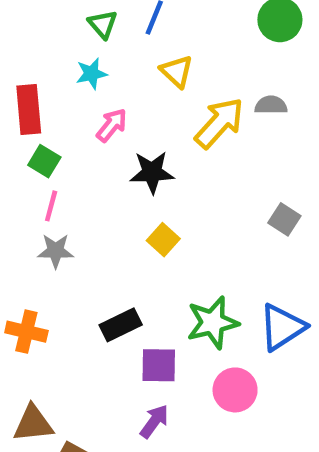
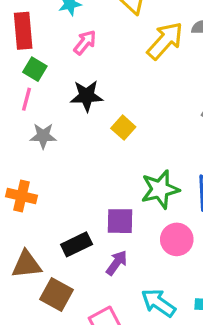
black star: (152, 172) -> (87, 96), moved
pink line: (51, 206) -> (27, 99), moved
black rectangle: (121, 325) -> (77, 244), moved

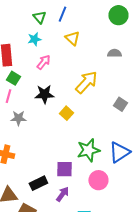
yellow arrow: (165, 41) -> (86, 82), moved

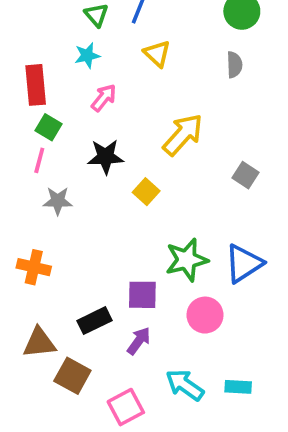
gray semicircle: (114, 53) -> (234, 65), moved, turned 88

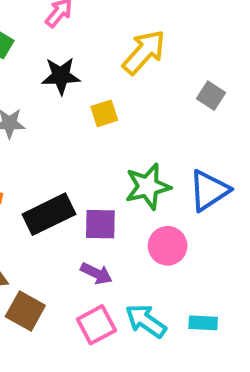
yellow square: (146, 192) -> (104, 113), turned 30
black rectangle: (95, 321) -> (49, 214), moved, size x1.4
purple arrow: (139, 341) -> (96, 273), turned 80
pink square: (126, 407) -> (96, 325), moved

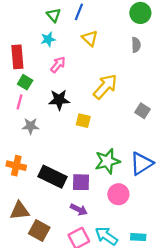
yellow square: (104, 113) -> (83, 121), turned 32
black rectangle: (49, 214) -> (52, 177), turned 52

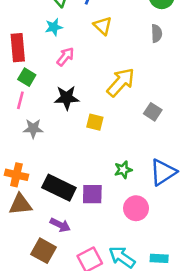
gray square: (143, 111) -> (153, 112), moved
green star: (107, 161) -> (123, 170), size x0.6
purple arrow: (79, 210) -> (60, 225), moved
brown triangle: (20, 211) -> (20, 204), moved

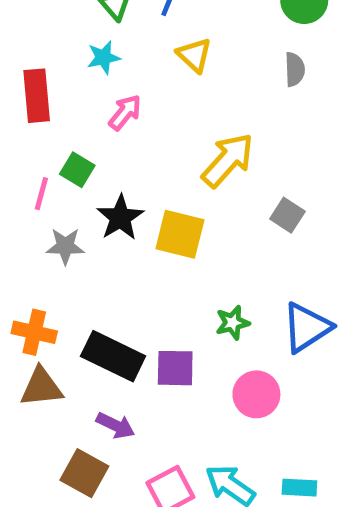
green square: (27, 77) -> (77, 170), moved
black star: (67, 98) -> (120, 218), moved, turned -30
yellow square: (95, 122) -> (180, 234), size x1.5

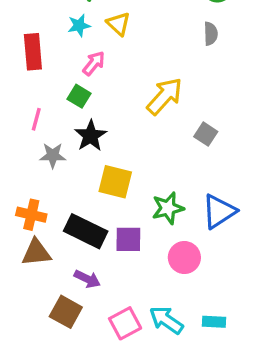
yellow triangle: (194, 55) -> (119, 24), moved
green square: (77, 170) -> (79, 96), moved
yellow square: (180, 234) -> (115, 182), moved
green star: (233, 323) -> (168, 208), size x1.4

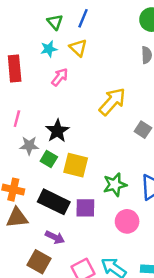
green square: (79, 96) -> (49, 159), moved

